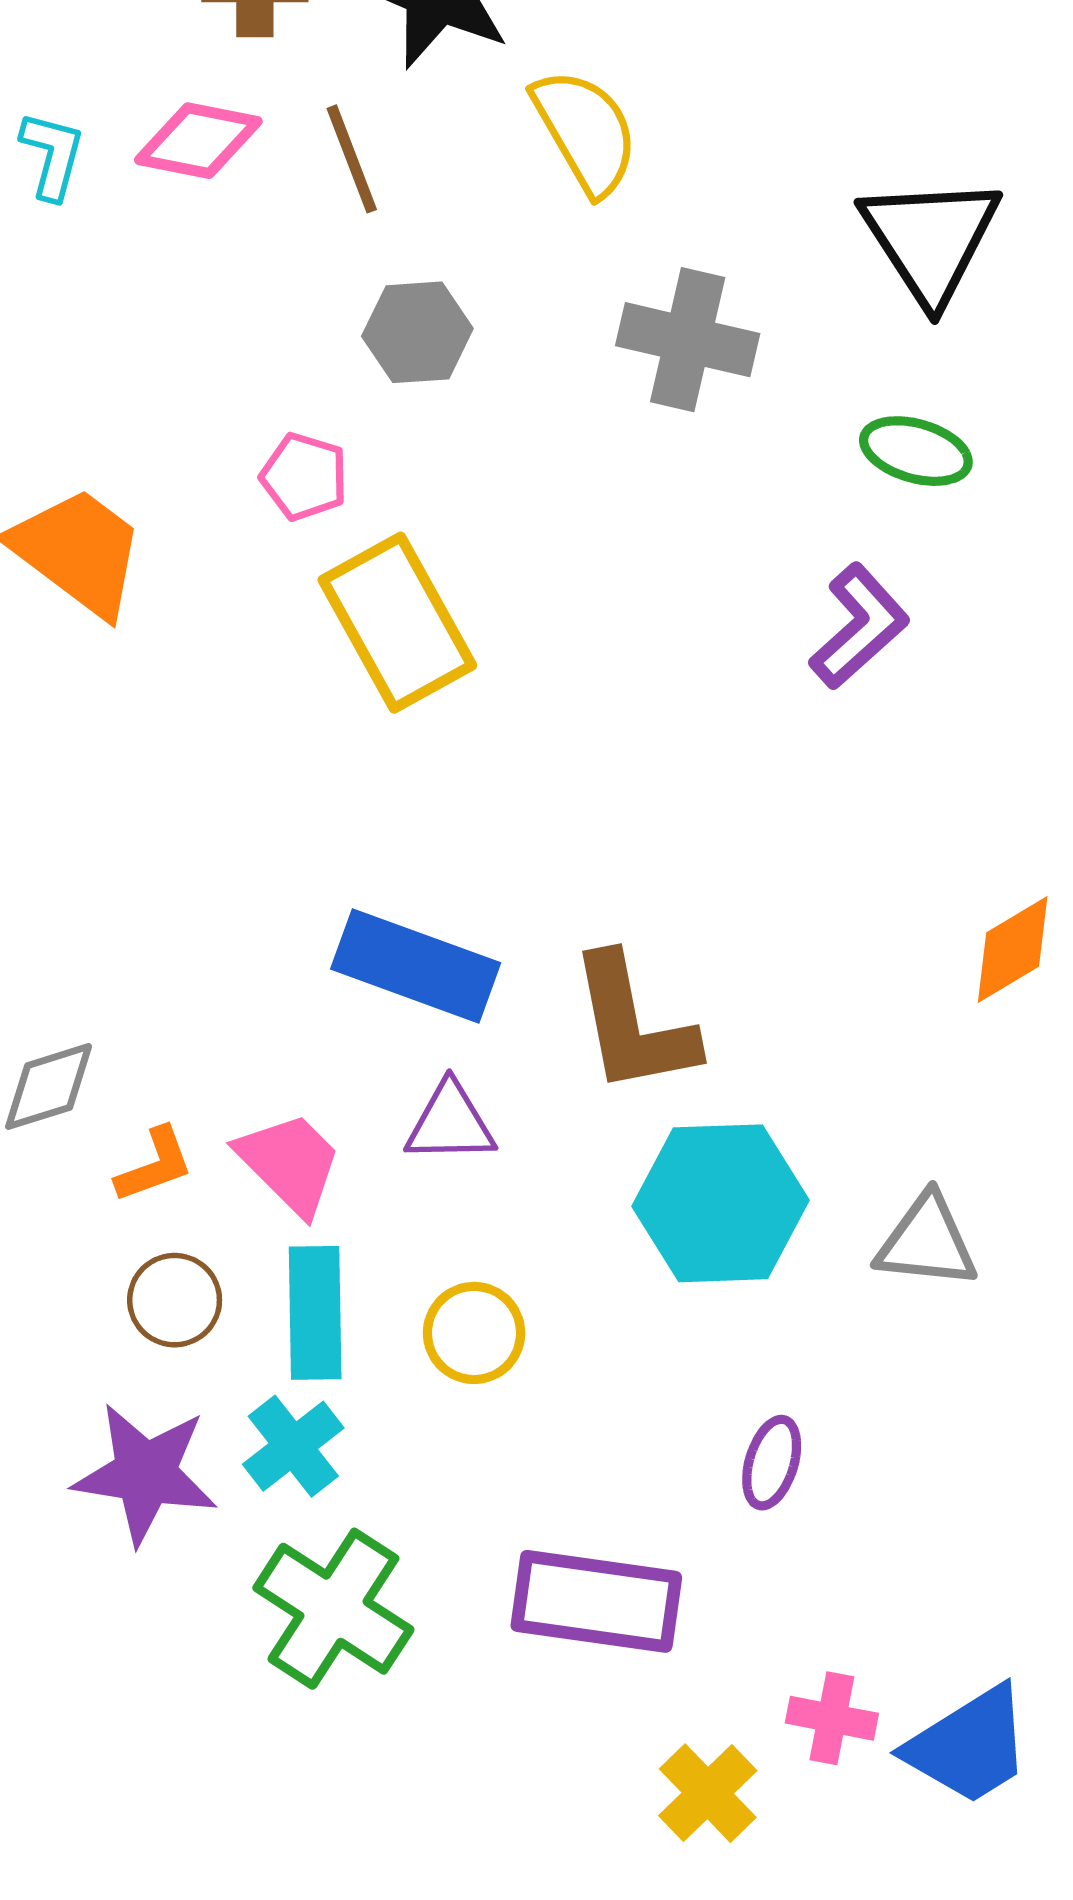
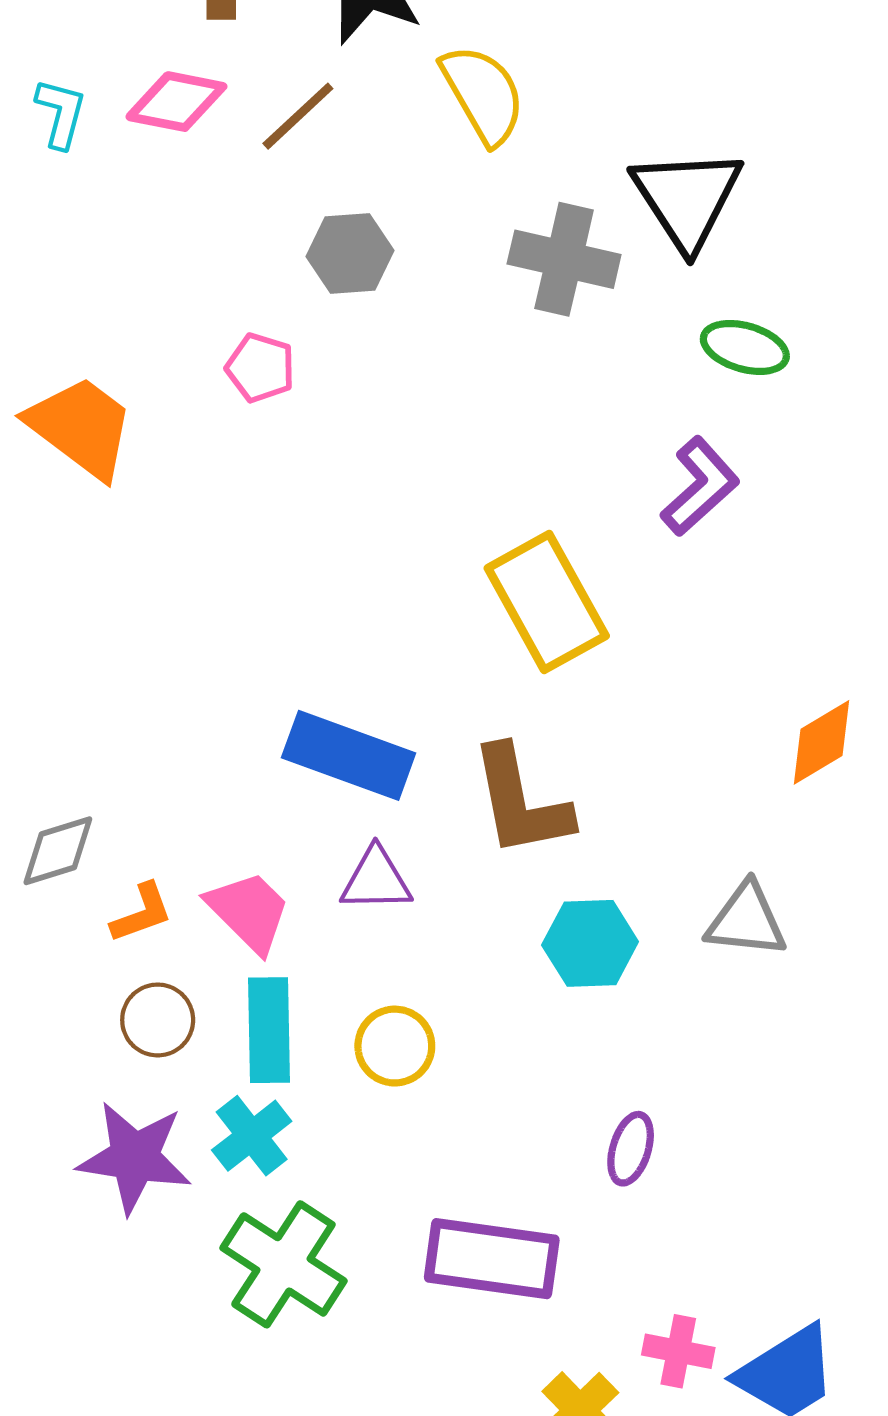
brown line: (352, 159) -> (298, 116), turned 68
black triangle: (930, 239) -> (687, 198), moved
yellow rectangle: (397, 623) -> (547, 602), moved
cyan hexagon: (721, 1203) -> (590, 943), size x0.7
gray triangle: (927, 1242) -> (746, 920), moved

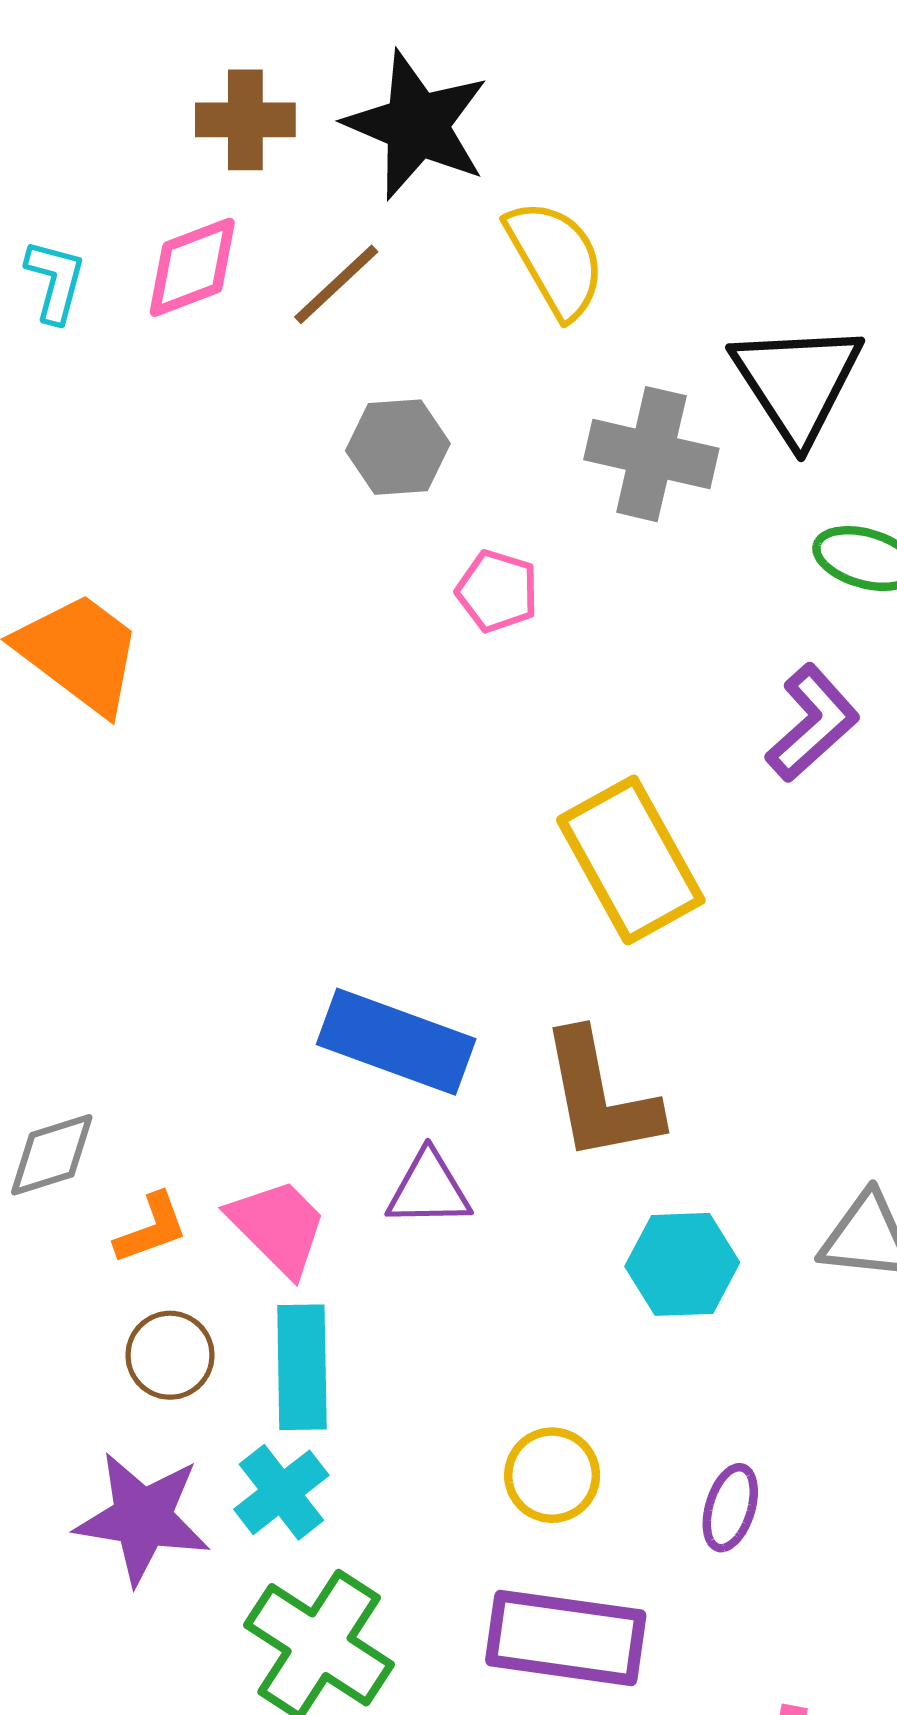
pink diamond: (176, 102) -> (192, 267), turned -32
pink pentagon: (260, 368) -> (497, 591), moved
yellow circle: (395, 1046) -> (552, 1475), moved

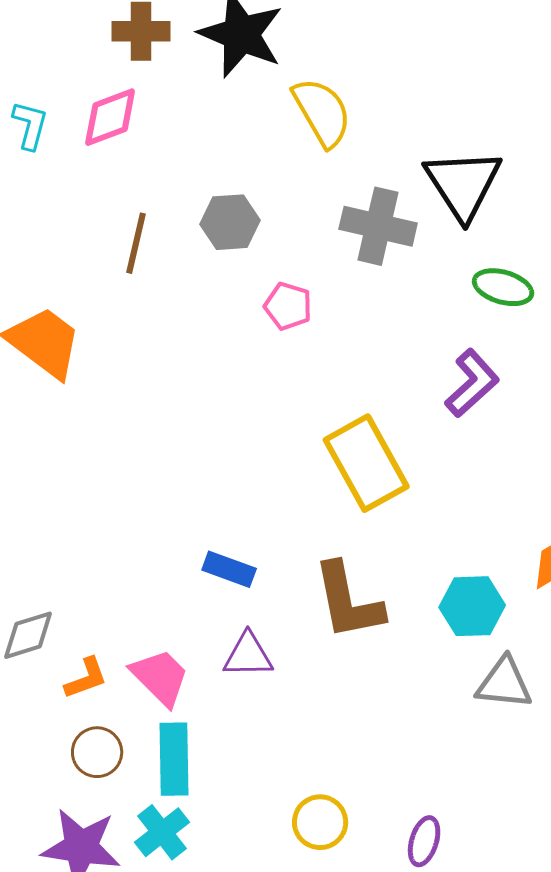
brown line: (336, 284) -> (136, 243), moved, turned -34
blue rectangle: (396, 1042) -> (229, 569), size x0.6
cyan hexagon: (682, 1264) -> (472, 606), moved

